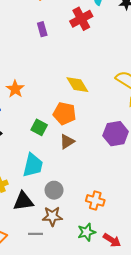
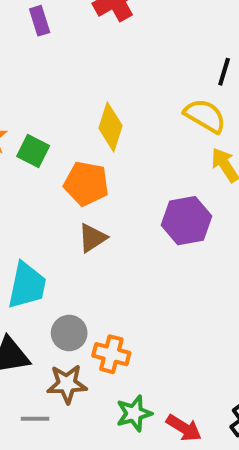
yellow diamond: (77, 85) -> (110, 127), turned 50
green square: (39, 127) -> (33, 151), moved
orange cross: (95, 200) -> (111, 354), moved

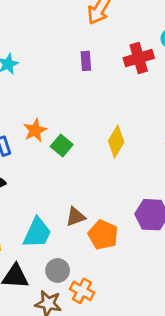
orange pentagon: (86, 184) -> (103, 235), moved
brown triangle: (92, 238) -> (76, 217), moved

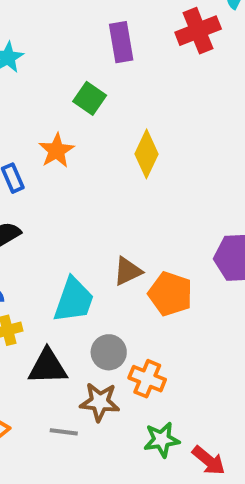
purple rectangle: (86, 61) -> (121, 42), size x1.4
yellow diamond: (116, 142) -> (147, 154), moved
green square: (62, 146) -> (90, 98), moved

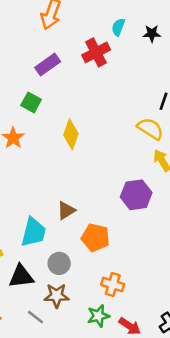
purple rectangle: (121, 42) -> (48, 65), turned 70
orange pentagon: (170, 294) -> (95, 238), moved
orange cross: (147, 379) -> (113, 284), moved
gray line: (64, 432) -> (35, 317), turned 36

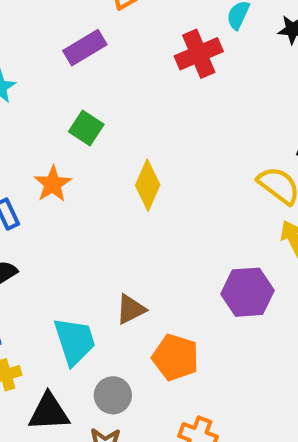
purple rectangle: (48, 65) -> (85, 48), moved
cyan trapezoid: (33, 232) -> (75, 341), turned -36

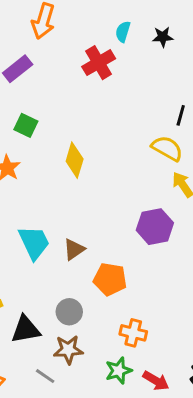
cyan trapezoid: (75, 341) -> (34, 243), moved

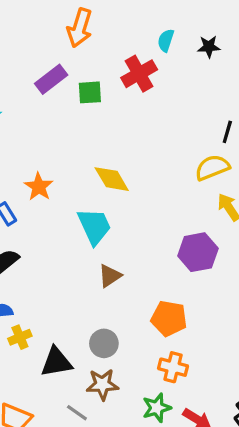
green square: (26, 125) -> (90, 92), moved, turned -30
yellow semicircle: (167, 148) -> (212, 168), turned -52
yellow diamond: (75, 160) -> (112, 179), turned -48
cyan trapezoid: (34, 243) -> (94, 226), moved
orange pentagon: (110, 279) -> (169, 318), moved

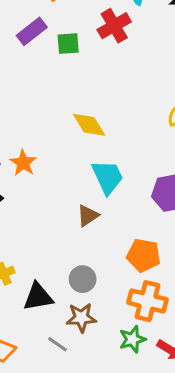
orange star: (39, 187) -> (23, 163), moved
cyan trapezoid: (94, 226) -> (107, 177), moved
orange cross: (173, 367) -> (148, 301), size x1.4

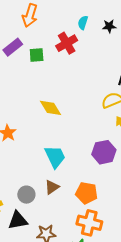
cyan trapezoid: (107, 177) -> (55, 157), moved
brown triangle: (88, 216) -> (52, 187), moved
gray circle: (83, 279) -> (26, 195), moved

